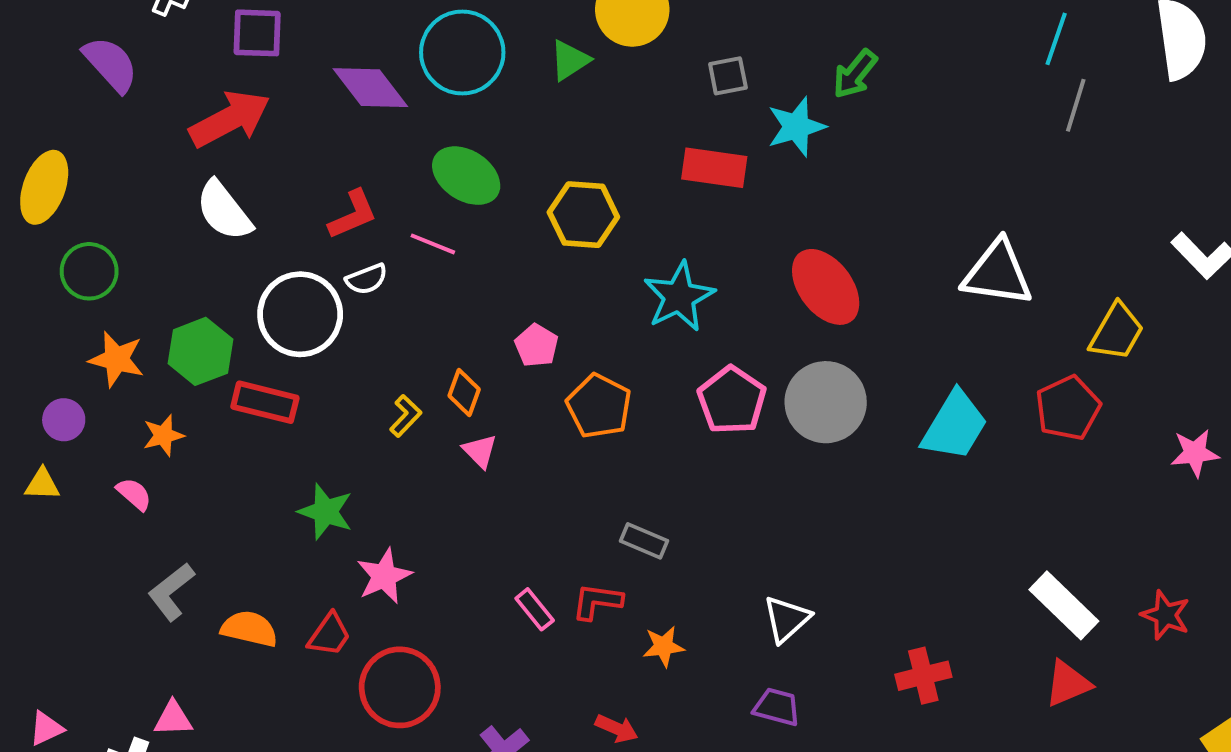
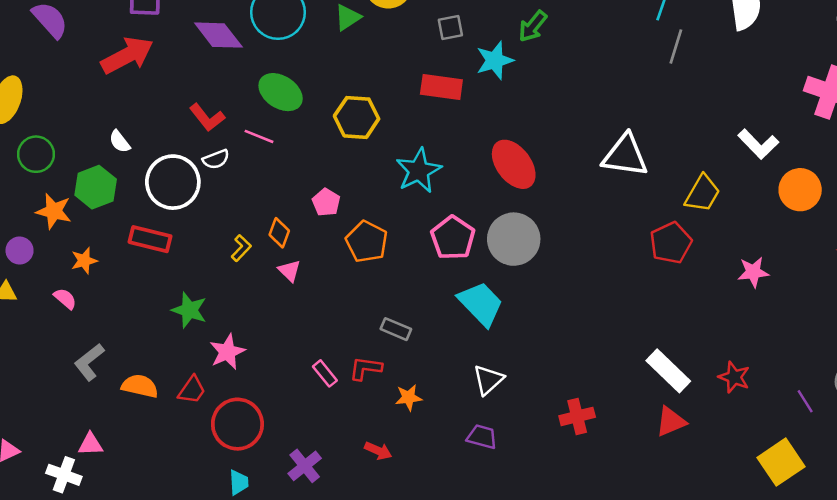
white semicircle: (224, 211) -> (120, 142), moved, size x0.6
red L-shape: (353, 215) -> (207, 117), turned 75
green hexagon: (200, 351) -> (96, 187), moved
cyan trapezoid: (955, 426) -> (481, 304), moved, turned -75

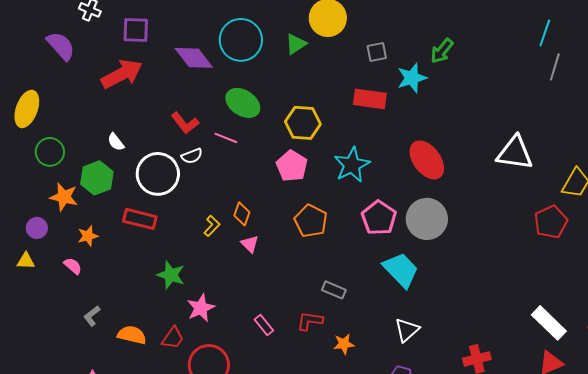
pink pentagon: (326, 202) -> (292, 166), moved, size x1.4
gray L-shape: (89, 362) -> (92, 316), size x0.7
pink rectangle: (325, 373) -> (264, 325), moved

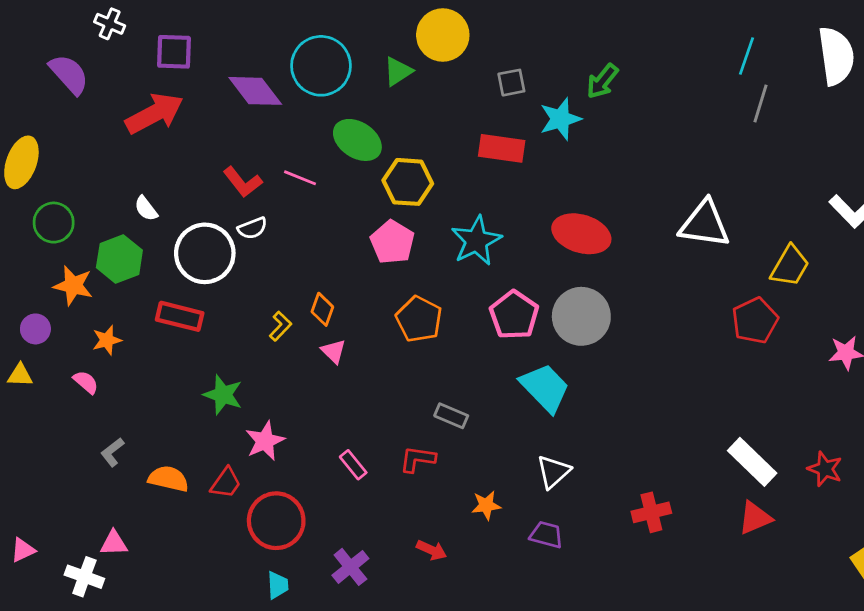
green ellipse: (243, 103) -> (357, 140), moved
pink line: (226, 138) -> (300, 178), moved
red ellipse: (427, 160) -> (581, 234), turned -36
orange star: (344, 344) -> (486, 505), moved

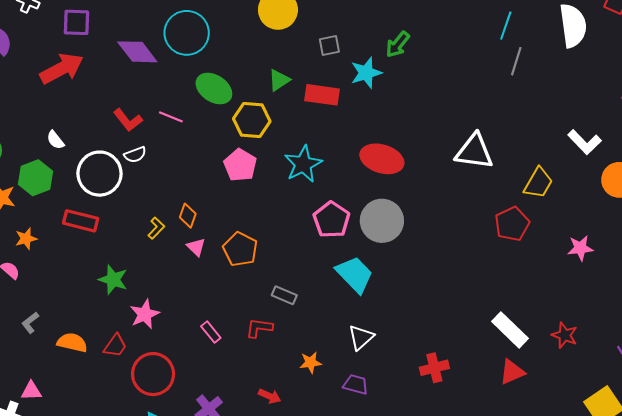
green triangle: (398, 71) -> (279, 80), moved
orange pentagon: (419, 319) -> (240, 249), moved

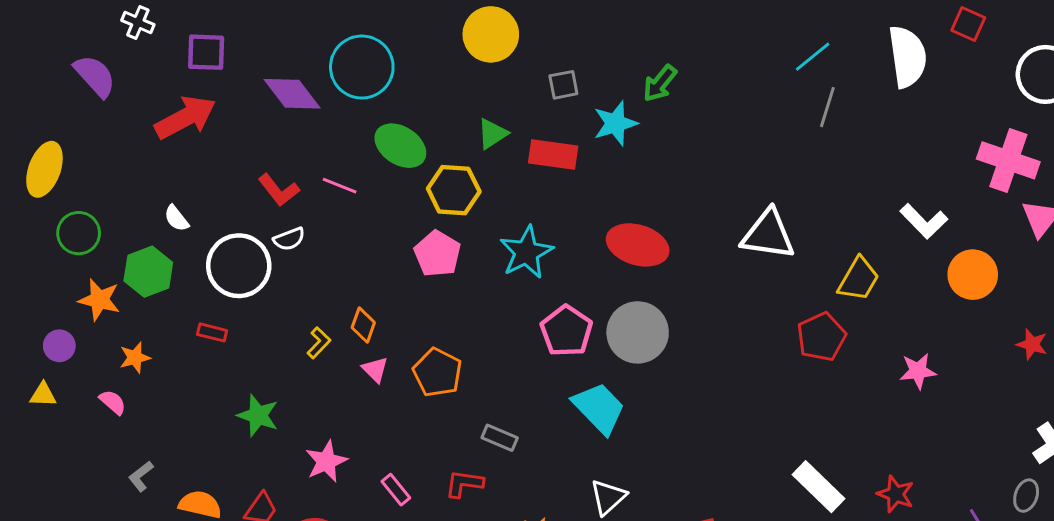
cyan line: (506, 26) -> (813, 57), turned 32
red rectangle: (81, 221) -> (212, 332), size x0.6
pink star: (145, 314) -> (326, 461), moved

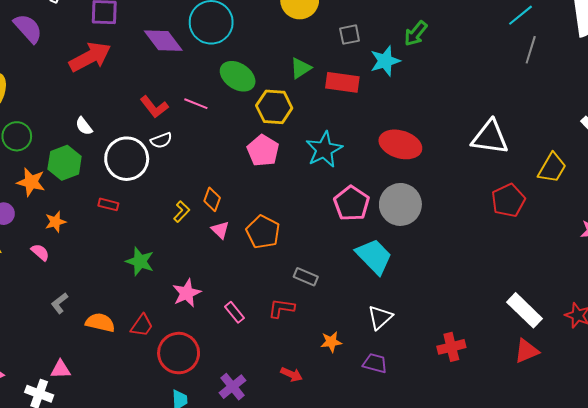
red pentagon: (821, 337) -> (508, 200), moved

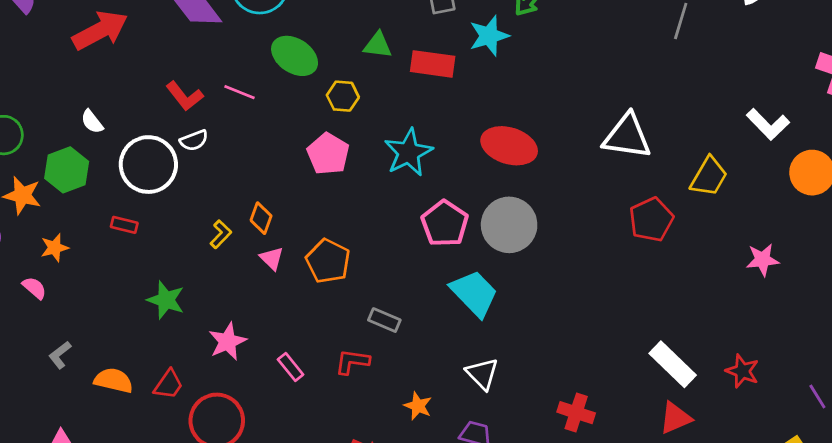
green triangle: (301, 68) -> (378, 45), turned 40
yellow hexagon: (274, 107) -> (343, 96), size x0.7
white triangle: (380, 317) -> (482, 374), turned -32
orange star: (331, 342) -> (418, 406), turned 30
red cross: (451, 347) -> (576, 413), turned 32

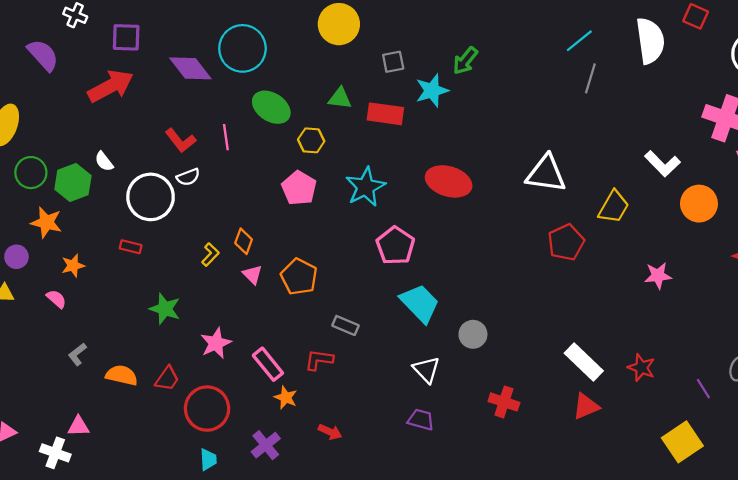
pink line: (240, 92) -> (226, 137), turned 60
green hexagon: (67, 170) -> (73, 183), moved
gray circle: (509, 225) -> (473, 334), moved, size x0.6
pink rectangle: (291, 367) -> (268, 364), size x1.4
orange star: (418, 406) -> (286, 397), moved

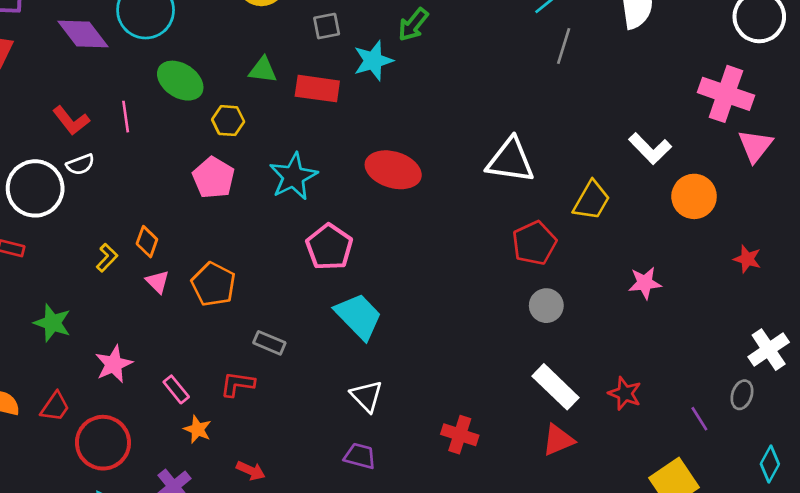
gray circle: (473, 334) -> (546, 306), moved
pink rectangle: (268, 364) -> (176, 389), size x0.7

